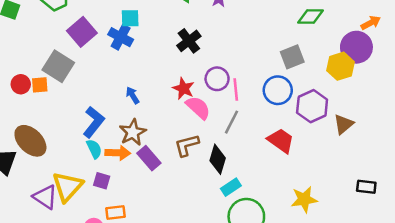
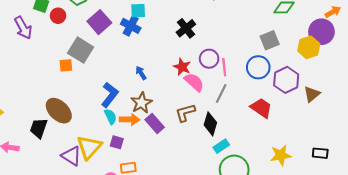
red circle: (21, 84) -> (58, 16), moved
black rectangle: (366, 187) -> (320, 153), moved

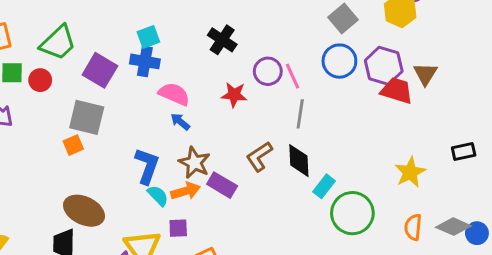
pink semicircle: (194, 82) -> (174, 94), moved
red trapezoid: (261, 108) -> (397, 91), moved

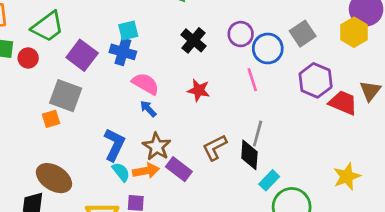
blue circle: (339, 61) -> (268, 48), moved
purple hexagon: (384, 66) -> (316, 80), moved
purple circle: (268, 71) -> (241, 34), moved
gray line: (300, 114) -> (258, 133), moved

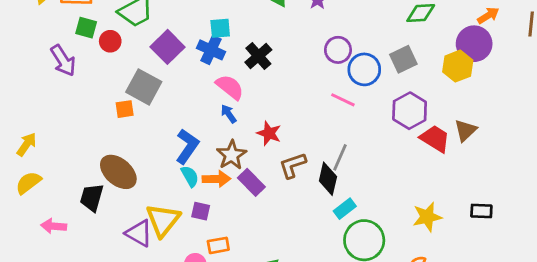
black cross: (193, 40) -> (258, 56), moved
pink line: (252, 80) -> (343, 100), turned -55
red star: (199, 90) -> (269, 133), moved

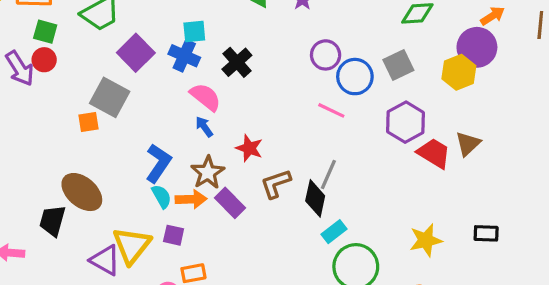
red circle: (110, 41) -> (44, 60), moved

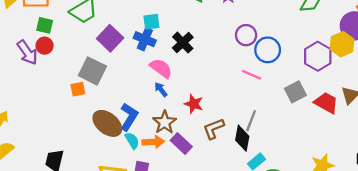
gray square: (398, 65) -> (295, 92), moved
purple hexagon: (406, 122) -> (318, 56), moved
brown ellipse: (82, 192) -> (107, 123), moved

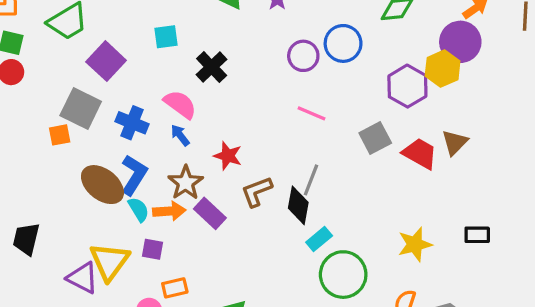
blue cross: (145, 39) -> (132, 123), moved
blue circle: (268, 50) -> (343, 43), moved

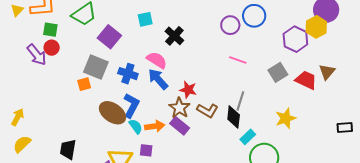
blue arrow: (180, 135) -> (158, 79), size x1.6
brown star: (186, 183) -> (179, 108), moved
brown L-shape: (257, 192) -> (207, 110), turned -125
yellow star: (415, 244) -> (286, 118), moved

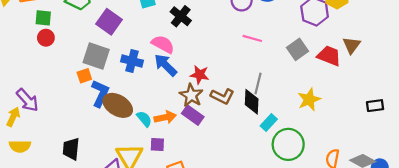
purple arrow: (37, 55) -> (27, 100), moved
blue L-shape: (131, 105) -> (100, 93), moved
yellow semicircle: (22, 144) -> (20, 146), turned -132

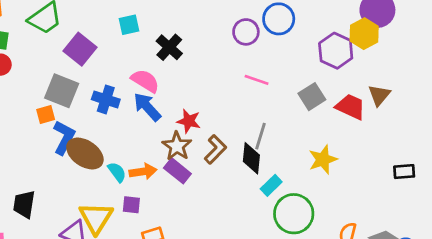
brown L-shape: (222, 96) -> (215, 149), turned -75

